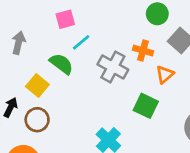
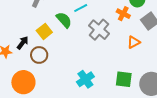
orange cross: (143, 50) -> (123, 14), moved
green square: (146, 106) -> (124, 79), moved, turned -30

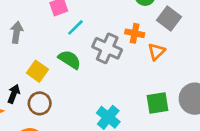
orange cross: (123, 14) -> (135, 33), moved
green semicircle: (64, 20) -> (70, 60), moved

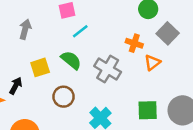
gray cross: (107, 48) -> (108, 69), moved
yellow square: (37, 71) -> (40, 67), turned 30
brown circle: (40, 103) -> (64, 97), moved

